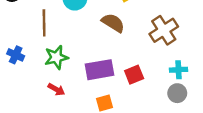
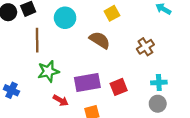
brown cross: (164, 30) -> (145, 47), size x0.7
blue cross: (16, 55) -> (11, 90), moved
red arrow: (56, 89) -> (61, 100), moved

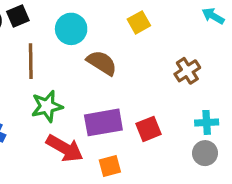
brown semicircle: (100, 40) -> (102, 63), moved
red arrow: (61, 100) -> (65, 148), size x1.6

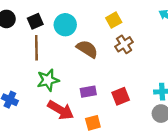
black square: (18, 16) -> (35, 21), moved
brown cross: (187, 71) -> (124, 44), moved
purple rectangle: (103, 122) -> (88, 92), size x0.6

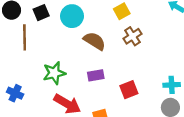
brown line: (36, 48) -> (25, 37), moved
purple rectangle: (88, 92) -> (96, 75), moved

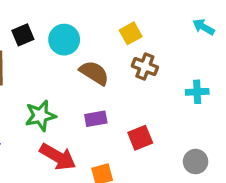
brown cross: (132, 36) -> (145, 67), turned -36
cyan cross: (172, 85) -> (197, 92), moved

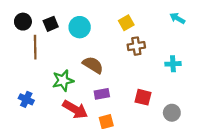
brown cross: (145, 67) -> (136, 46), turned -30
brown semicircle: (94, 73) -> (93, 65), moved
purple rectangle: (96, 119) -> (102, 94), moved
red square: (140, 138) -> (143, 97), moved, turned 36

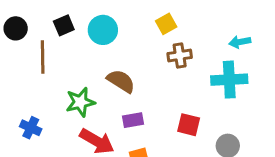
cyan arrow: (177, 18) -> (240, 42), moved, turned -40
black circle: (23, 22) -> (16, 28), moved
cyan cross: (173, 64) -> (229, 80), size x1.6

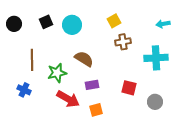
cyan arrow: (240, 42) -> (163, 24), moved
brown line: (43, 57) -> (32, 60), moved

